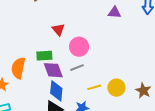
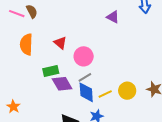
purple triangle: (114, 12) -> (113, 17), turned 32
orange semicircle: (18, 68) -> (26, 44), moved
blue diamond: (56, 91) -> (86, 92), moved

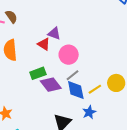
purple triangle: (113, 17) -> (54, 33), moved

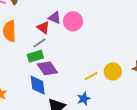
pink circle: (69, 55) -> (73, 21), moved
gray line: (73, 75) -> (39, 43), moved
blue diamond: (76, 90) -> (38, 85), moved

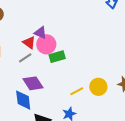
pink circle: (73, 21) -> (46, 44), moved
green rectangle: (35, 56) -> (57, 57), moved

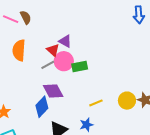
pink circle: (46, 44) -> (64, 61), moved
yellow circle: (98, 87) -> (127, 101), moved
blue diamond: (23, 100) -> (42, 107), turned 45

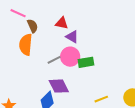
brown semicircle: (26, 17) -> (33, 26), moved
red triangle: (53, 50) -> (62, 23), moved, turned -32

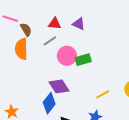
purple triangle: (72, 37) -> (79, 24), moved
gray line: (54, 60) -> (50, 41), moved

